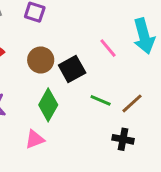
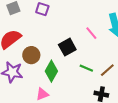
brown circle: (41, 60) -> (31, 55), moved

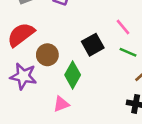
green line: (86, 68) -> (128, 52), moved

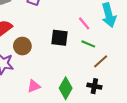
black square: (93, 45) -> (59, 38), turned 36
green diamond: (73, 75) -> (66, 88), moved

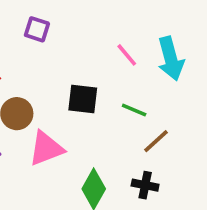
pink line: (84, 23) -> (127, 55), moved
pink triangle: (34, 86) -> (46, 148), moved, size x1.5

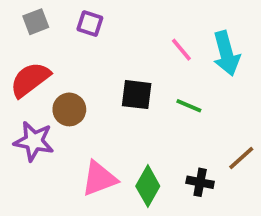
brown line: (156, 141) -> (241, 158), moved
pink triangle: (46, 148) -> (99, 179), moved

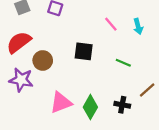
cyan arrow: (226, 53) -> (138, 26), size x0.6
green line: (189, 106) -> (123, 63), moved

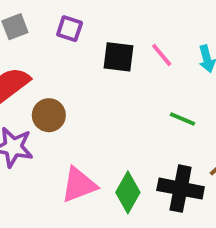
black square: (84, 51) -> (118, 57), moved
black cross: (122, 105) -> (181, 189), size x1.6

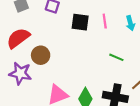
pink line: (162, 55) -> (105, 21), turned 32

